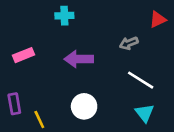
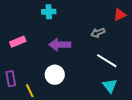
white circle: (84, 106) -> (55, 75), moved

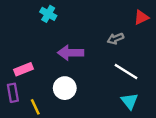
cyan cross: (49, 12) -> (48, 14), moved, turned 32
pink rectangle: (18, 42) -> (23, 69), moved

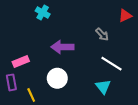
gray arrow: (115, 39) -> (102, 34), turned -112
cyan triangle: (130, 101) -> (103, 87), moved

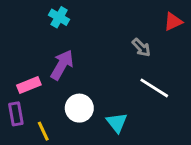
purple arrow: (62, 47) -> (62, 65), moved, turned 120
cyan triangle: (103, 87) -> (117, 123), moved

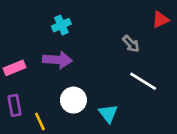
cyan cross: (59, 17) -> (61, 25), moved, turned 36
purple arrow: (62, 65) -> (57, 60), turned 64
pink rectangle: (29, 85) -> (15, 68), moved

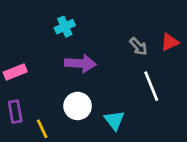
red triangle: (160, 20) -> (170, 42), moved
purple arrow: (57, 60) -> (80, 63), moved
white line: (143, 81) -> (151, 86), turned 36

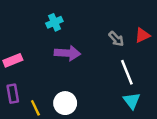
white circle: (78, 106) -> (65, 103), moved
cyan triangle: (114, 120) -> (132, 101), moved

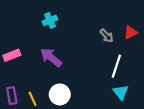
purple arrow: (68, 53) -> (51, 57), moved, turned -145
white line: (127, 72) -> (116, 66), turned 40
purple rectangle: (13, 94) -> (12, 96), moved

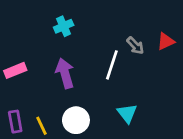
purple arrow: (51, 57) -> (65, 73), turned 35
white line: (116, 66) -> (112, 65), moved
cyan triangle: (121, 92) -> (127, 113), moved

